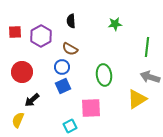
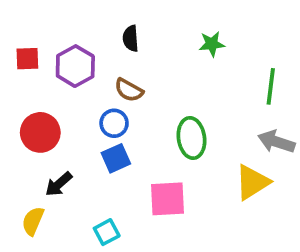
cyan square: (70, 126) -> (107, 232), moved

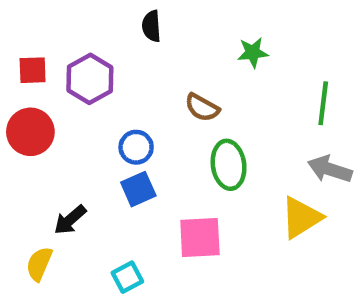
black semicircle: (131, 38) -> (151, 26), moved
brown semicircle: (129, 90) -> (202, 108), moved
red circle: (40, 132) -> (30, 132), moved

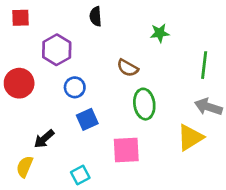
red square: (33, 70) -> (20, 18), moved
blue circle: (136, 147) -> (75, 87), moved

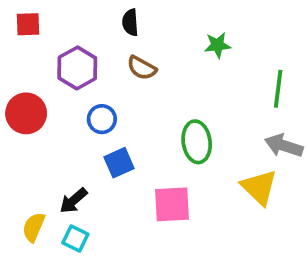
brown semicircle: (128, 68) -> (142, 68), moved
yellow triangle: (190, 137) -> (259, 187), turned -44
black arrow: (44, 139) -> (73, 201), moved
cyan square: (80, 175) -> (75, 238), moved, turned -36

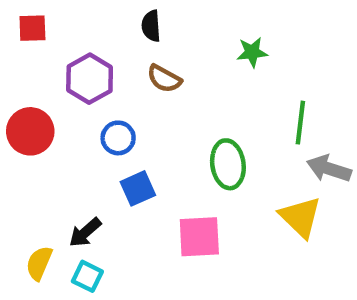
green line: (278, 89) -> (300, 123), moved

